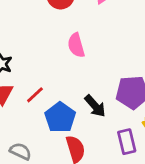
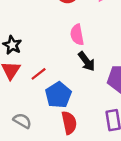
black arrow: (95, 106) -> (87, 61), moved

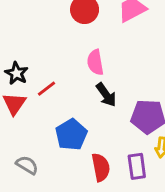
red line: (39, 74) -> (46, 89), moved
red semicircle: (69, 123) -> (101, 167), moved

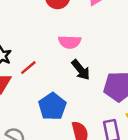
pink semicircle: (95, 62) -> (70, 42), turned -75

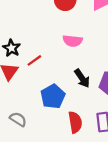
black arrow: (81, 70) -> (82, 78), moved

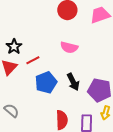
blue pentagon: (53, 96) -> (46, 82), moved

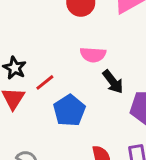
black arrow: (73, 82) -> (113, 82), moved

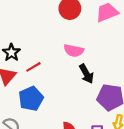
blue pentagon: (69, 110) -> (31, 99), moved

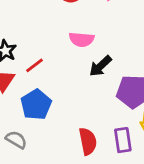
black arrow: (86, 74) -> (100, 66), turned 84

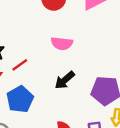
black arrow: (100, 66) -> (65, 80), moved

